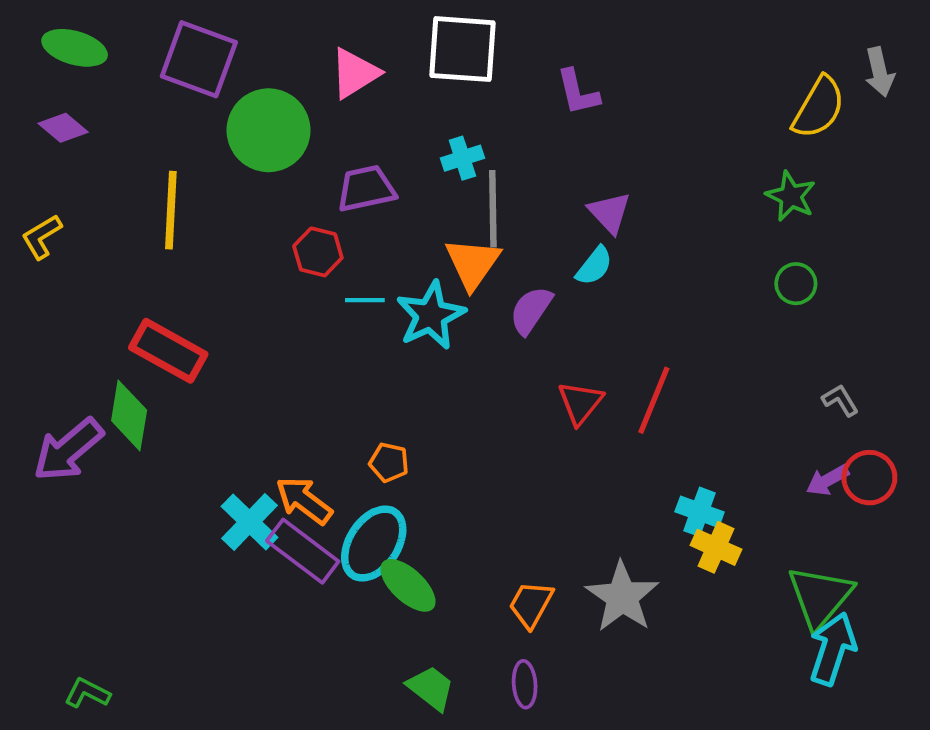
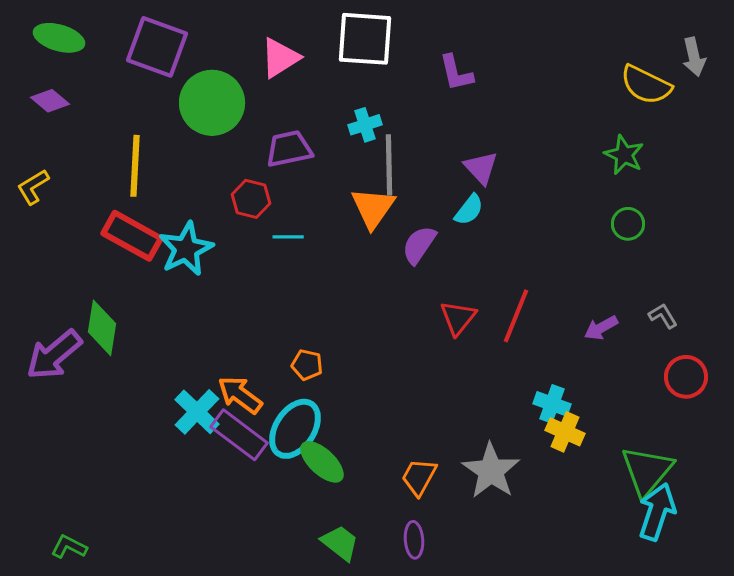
yellow semicircle: (819, 107) -> (646, 85), turned 86
cyan star: (431, 315) -> (186, 249), moved
red rectangle: (168, 351) -> (132, 236), moved
purple arrow: (828, 480) -> (601, 328), moved

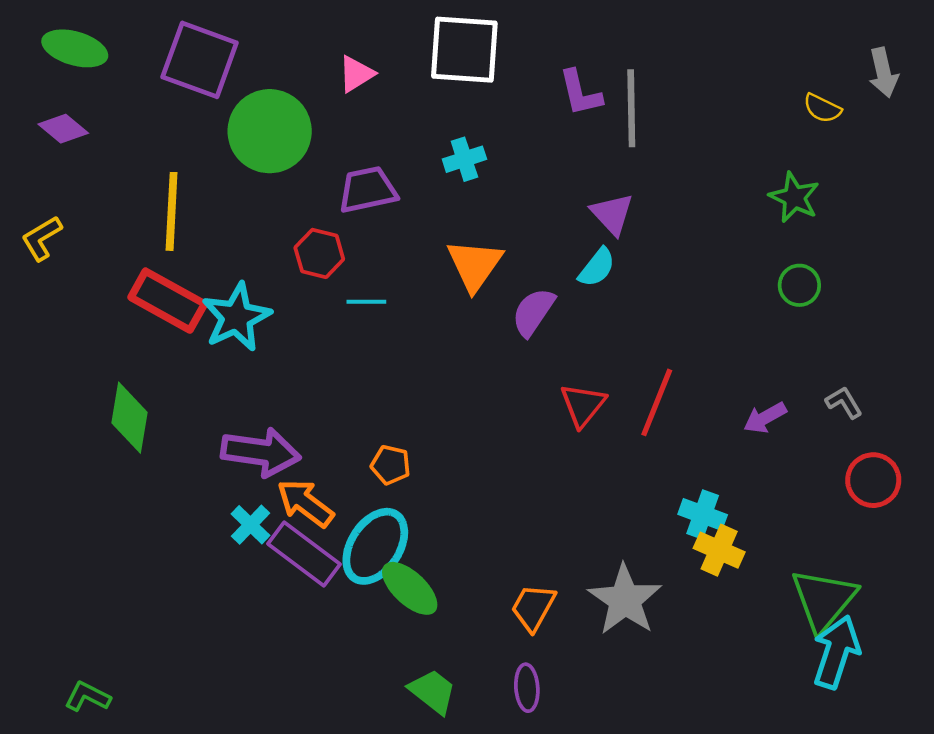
pink triangle: (280, 58) -> (356, 74), size x0.7
yellow semicircle: (646, 85) -> (822, 108), size x0.6
gray line: (389, 165) -> (631, 108), moved
purple arrow: (54, 355) -> (261, 452), moved, turned -132
cyan cross: (197, 412) -> (251, 525), size x0.7

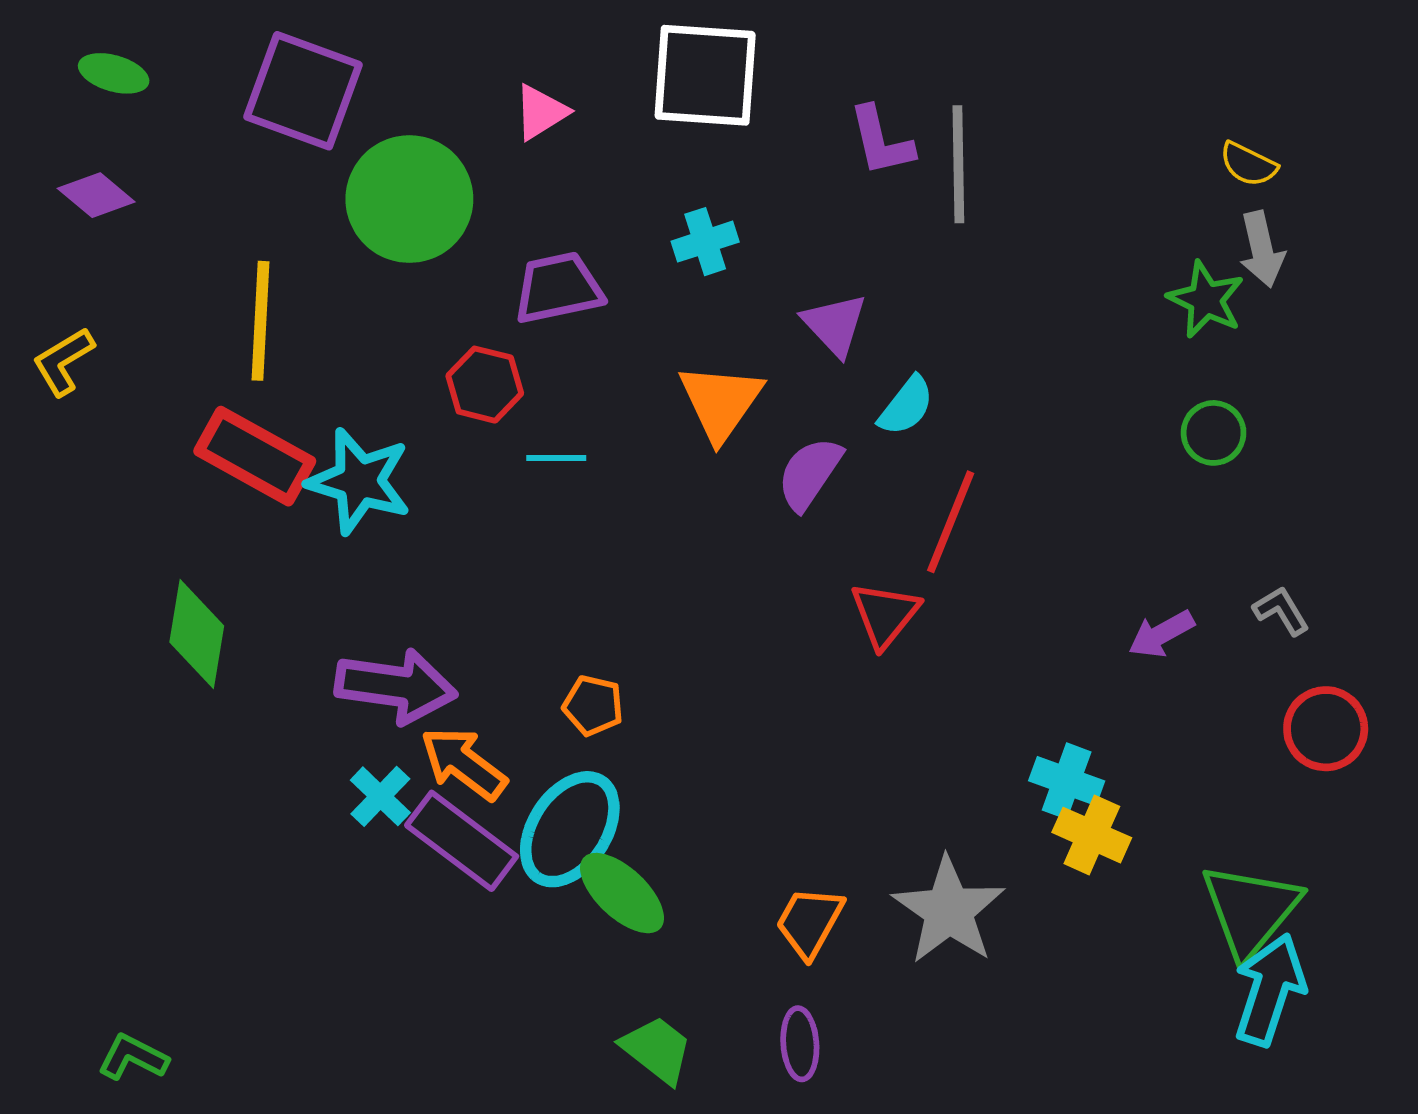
green ellipse: (75, 48) -> (114, 73), size x0.7
gray arrow: (883, 73) -> (1262, 249), moved
purple triangle: (612, 214) -> (835, 325), moved
cyan star: (236, 317) -> (359, 481), turned -30
red line: (657, 402) -> (951, 522), moved

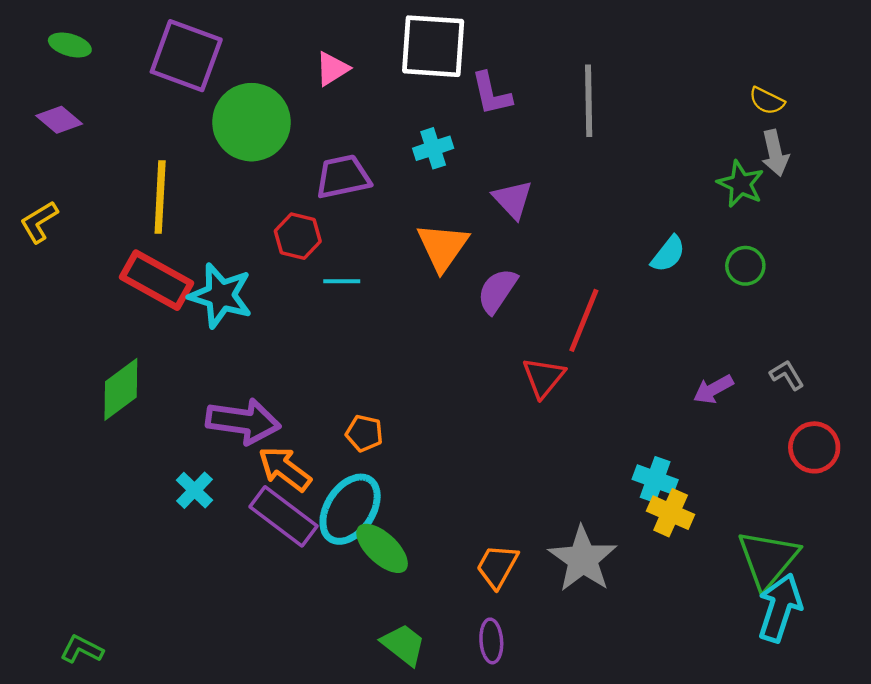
purple L-shape: (881, 141) -> (491, 94), moved
cyan semicircle: (906, 406) -> (668, 254), moved
green diamond: (197, 634) -> (121, 389), turned 44
cyan cross: (380, 796) -> (194, 490), moved

